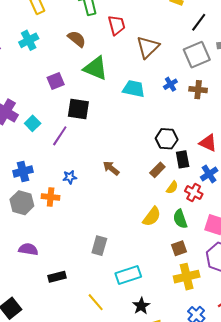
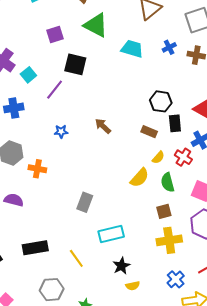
brown rectangle: (157, 170) -> (149, 132), turned 63
blue cross: (23, 171) -> (14, 108), moved
yellow semicircle: (172, 188) -> (158, 157), moved
orange cross: (51, 197) -> (37, 169), moved
black rectangle: (57, 277) -> (35, 248), moved, size x1.4

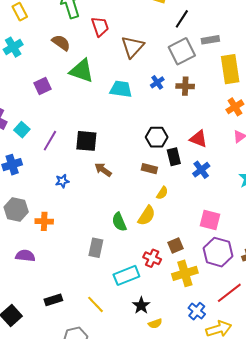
black square: (75, 64) -> (86, 141), moved
red cross: (183, 157) -> (152, 258), moved
green semicircle: (168, 182) -> (119, 222), moved
black rectangle: (35, 248) -> (53, 300), size x0.7

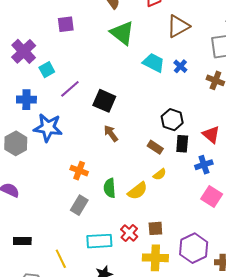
blue cross: (157, 82) -> (180, 66), moved, turned -32
purple square: (42, 86) -> (66, 24), moved
blue star: (62, 181) -> (48, 128), moved, size x2.0
pink square: (210, 220) -> (212, 196), moved
orange cross: (44, 221) -> (79, 171), moved

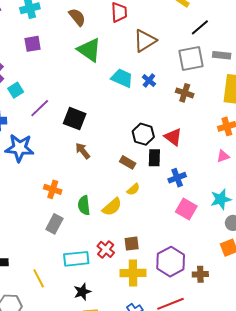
red triangle: (211, 135) -> (173, 137), moved

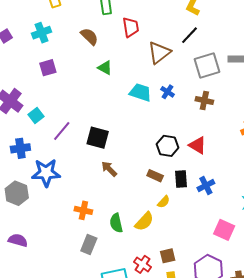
black line: (200, 27) -> (189, 35), moved
green triangle: (89, 50) -> (105, 68), size x0.6
black rectangle: (154, 158) -> (181, 179), moved
pink square: (186, 209) -> (224, 230), moved

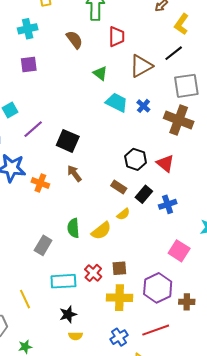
green triangle: (105, 68) -> (100, 73), moved
brown cross: (204, 100) -> (179, 120), size x1.6
black rectangle: (181, 179) -> (144, 194), turned 36
orange cross: (83, 210) -> (40, 183), moved

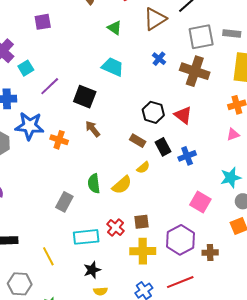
cyan trapezoid: (117, 102) -> (113, 67), moved
black rectangle: (144, 194) -> (163, 147), turned -66

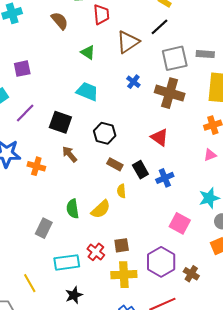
purple square: (43, 22) -> (22, 69), moved
black hexagon: (153, 112) -> (105, 133), moved
yellow semicircle: (143, 168) -> (121, 191), turned 128
brown cross: (210, 253) -> (191, 274), turned 35

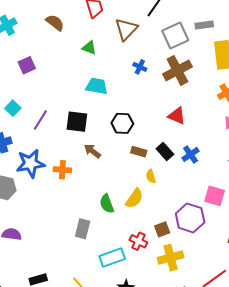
purple square: (22, 69) -> (27, 65), moved
brown cross: (170, 93) -> (177, 70), turned -32
purple hexagon: (161, 262) -> (190, 218), moved

